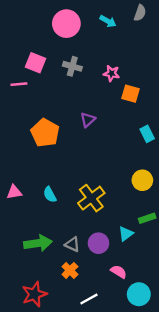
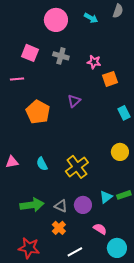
pink line: (19, 84) -> (17, 79), moved
orange square: (130, 94) -> (110, 79), turned -35
green rectangle: (147, 218) -> (124, 195), moved
red star: (34, 294) -> (29, 248), turned 30

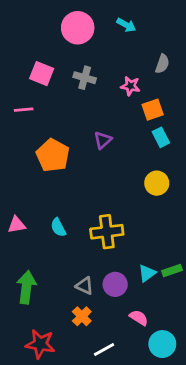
gray semicircle: (118, 11) -> (162, 64), moved
cyan rectangle: (124, 113) -> (161, 137), moved
yellow circle: (120, 152) -> (157, 183), moved
yellow cross: (77, 167) -> (107, 232), turned 30
green arrow: (32, 205) -> (26, 287), moved, turned -75

